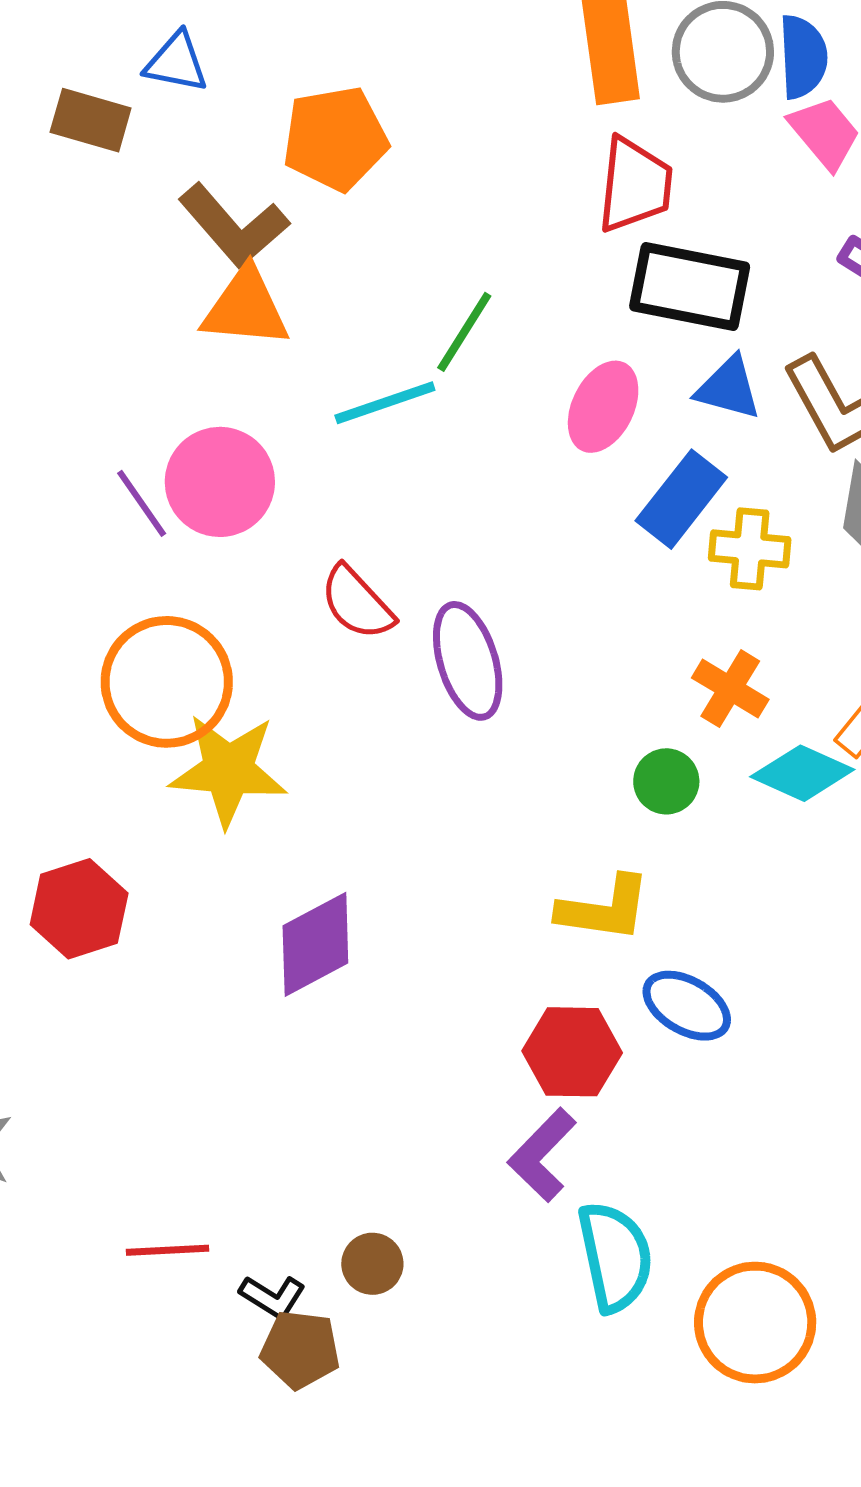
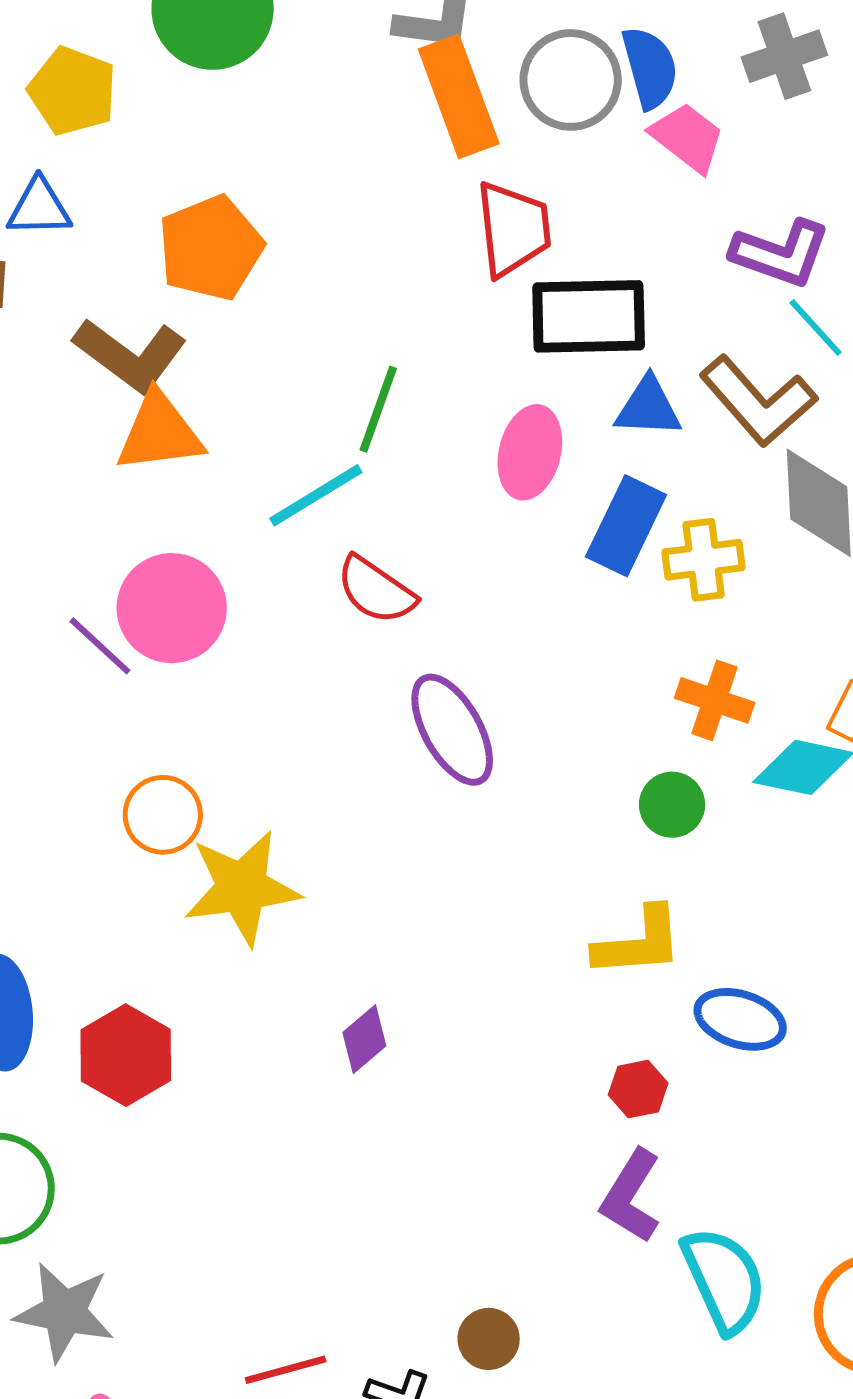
red semicircle: (357, 603) -> (376, 590), moved
orange circle: (167, 682) -> (163, 815), size x0.6
purple diamond: (315, 944) -> (364, 1039), size x0.6
red hexagon: (572, 1052) -> (638, 1089), size x0.6

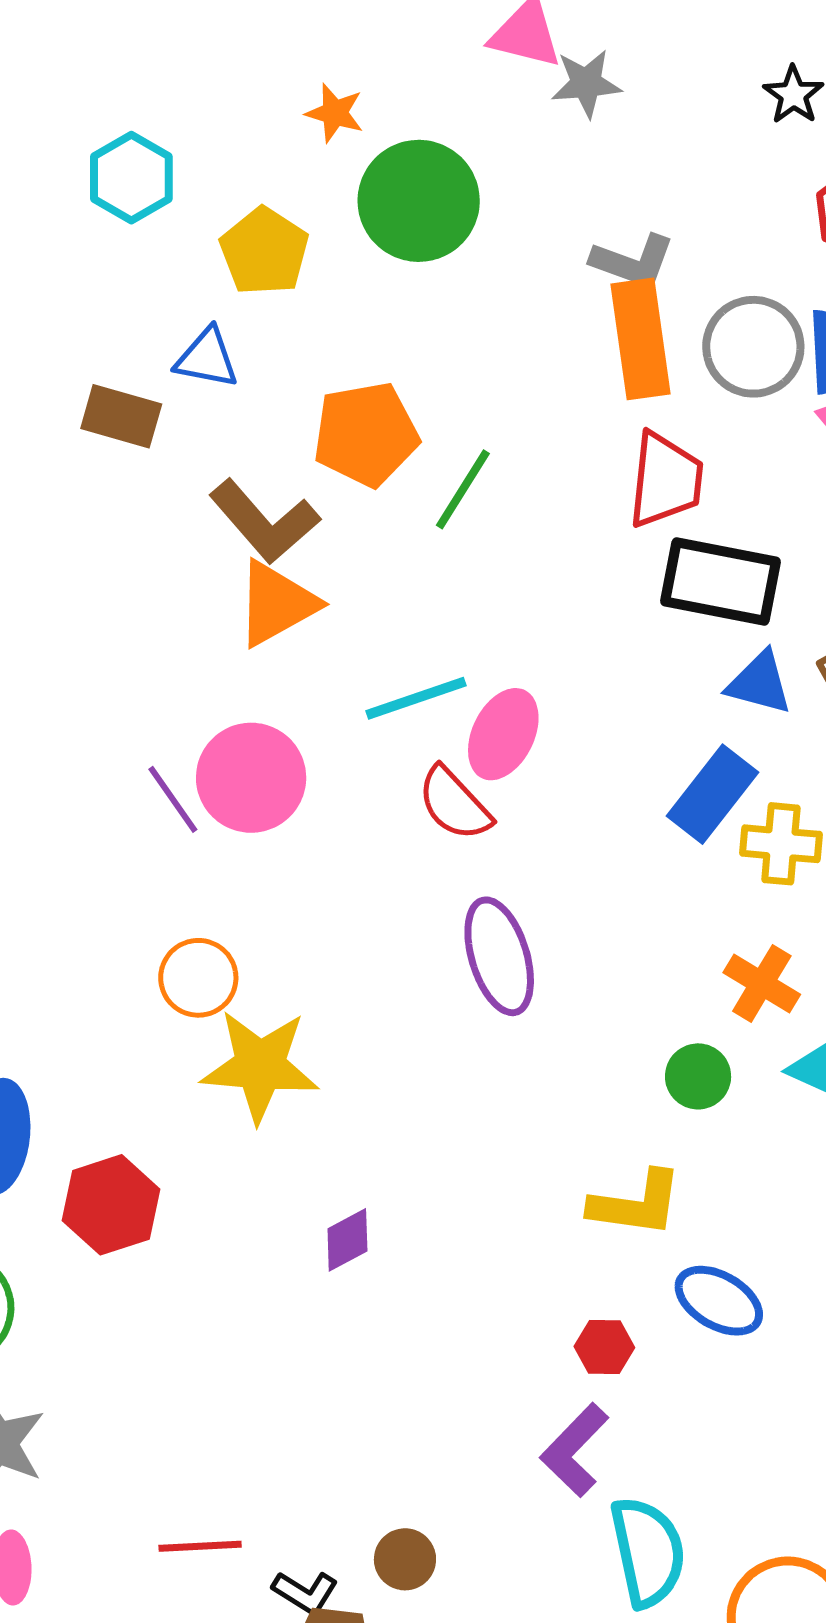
green line: (378, 409) -> (463, 489), moved
orange triangle: (159, 432) -> (277, 604), turned -34
pink ellipse: (530, 452) -> (503, 734), moved

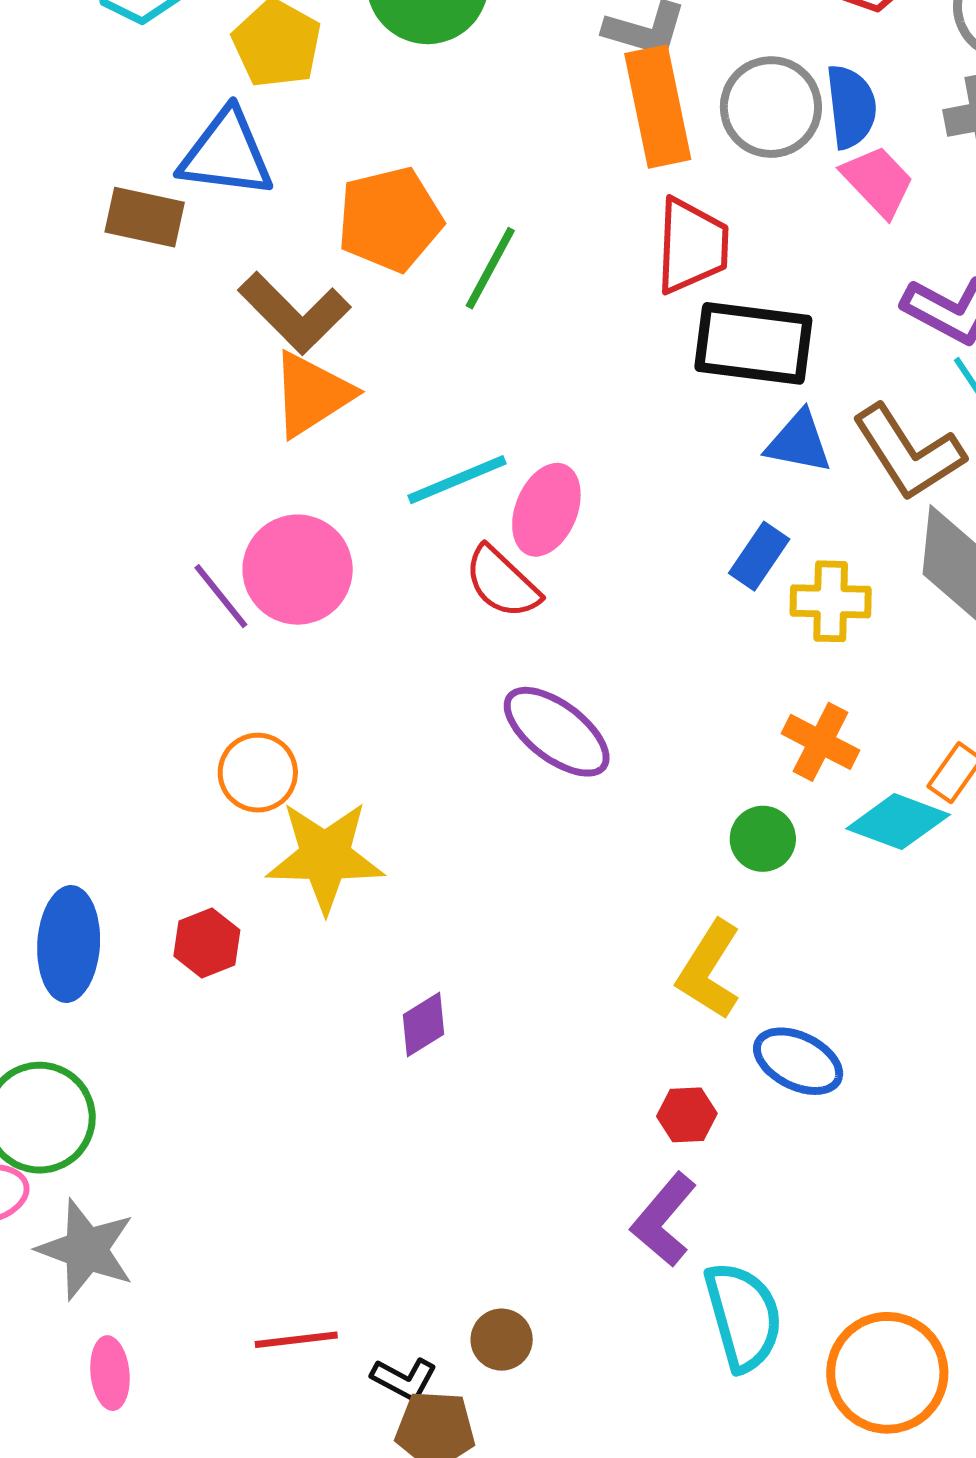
blue triangle: (207, 358) -> (226, 154), size x1.5
blue rectangle: (713, 794) -> (759, 556), size x0.7
purple ellipse: (499, 956) -> (557, 732), turned -32
yellow L-shape: (636, 1204) -> (709, 970), turned 118
red hexagon: (111, 1205) -> (207, 943), moved, size x0.7

